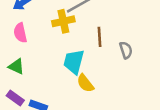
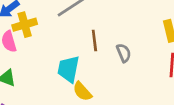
yellow cross: (63, 21) -> (25, 25), moved

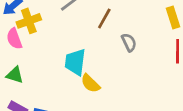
brown line: (94, 41) -> (104, 19), moved, turned 40

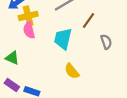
pink semicircle: (14, 39) -> (29, 30), moved
cyan trapezoid: (75, 62) -> (63, 39), moved

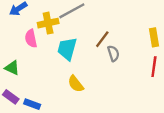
yellow cross: (28, 16) -> (48, 23), moved
brown line: (89, 21) -> (102, 39), moved

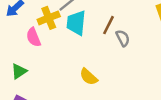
cyan trapezoid: (67, 49) -> (76, 23), moved
green triangle: (12, 68) -> (19, 71), turned -49

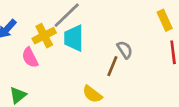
brown line: (108, 25) -> (112, 66), moved

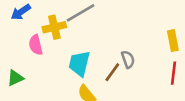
cyan trapezoid: (74, 38) -> (79, 64), moved

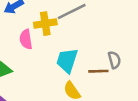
brown line: (112, 72) -> (98, 71), turned 48

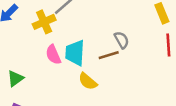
pink semicircle: (26, 39) -> (53, 55), moved

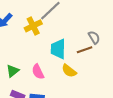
pink semicircle: (53, 55) -> (38, 72), moved

